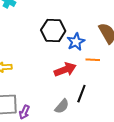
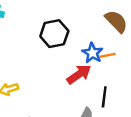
blue star: (76, 42) -> (92, 53), moved

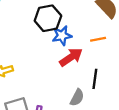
blue star: (92, 53) -> (62, 36), moved, turned 30

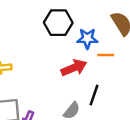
blue star: (62, 36) -> (87, 39), moved

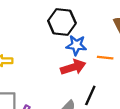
blue star: (87, 39) -> (76, 45), moved

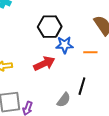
red arrow: (73, 67) -> (44, 64), moved

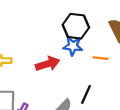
black hexagon: (50, 27) -> (76, 26), moved

